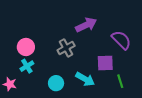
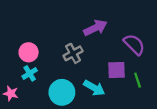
green line: (120, 81) -> (138, 80), moved
cyan circle: (56, 83) -> (62, 92), size x1.5

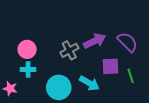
purple arrow: (95, 28) -> (95, 41), moved
cyan cross: (30, 73) -> (28, 69), turned 32

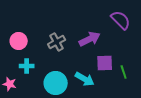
purple semicircle: (127, 42) -> (121, 20), moved
pink circle: (27, 49) -> (19, 41), moved
gray cross: (69, 50) -> (57, 42), moved

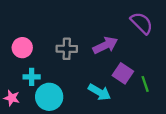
gray cross: (57, 42) -> (67, 49), turned 30
purple square: (105, 63) -> (123, 73), turned 36
cyan circle: (56, 83) -> (49, 97), moved

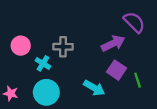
purple arrow: (105, 45) -> (113, 43), moved
cyan cross: (32, 77) -> (43, 63), moved, turned 32

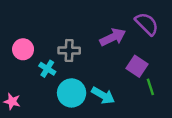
purple arrow: (113, 43) -> (113, 37), moved
purple square: (116, 70) -> (137, 66), moved
cyan circle: (46, 92) -> (72, 93), moved

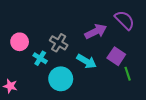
gray cross: (69, 51) -> (59, 43), turned 30
cyan arrow: (103, 95) -> (86, 61), moved

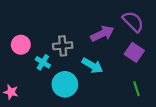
gray cross: (59, 43) -> (63, 46), turned -36
purple square: (116, 56) -> (134, 52), moved
green line: (128, 74) -> (136, 89), moved

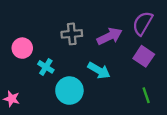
purple semicircle: (133, 22) -> (143, 23), turned -105
gray cross: (63, 46) -> (72, 34), moved

